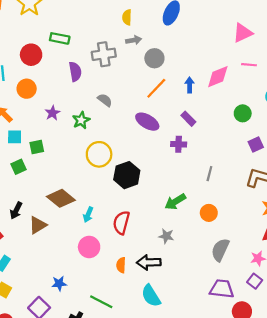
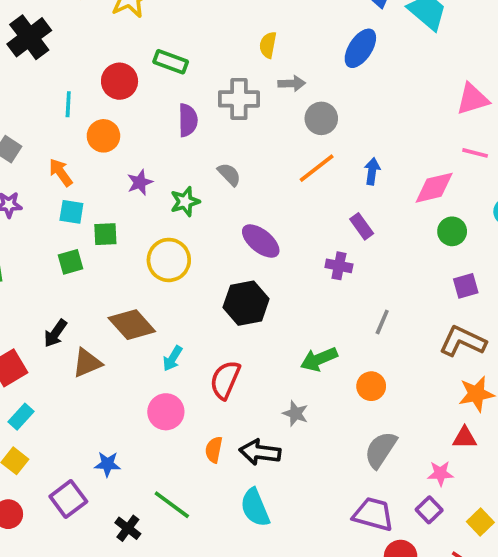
yellow semicircle: (127, 17) -> (268, 45), moved
pink diamond: (218, 77) -> (434, 188), moved
purple ellipse: (147, 122) -> (261, 241), moved
yellow circle: (99, 154) -> (169, 260), moved

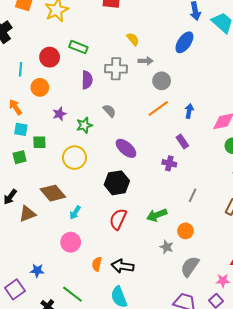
yellow semicircle: (268, 45) -> (133, 39), turned 128
red semicircle: (225, 380) -> (118, 219), moved
gray star: (296, 413) -> (167, 247), moved

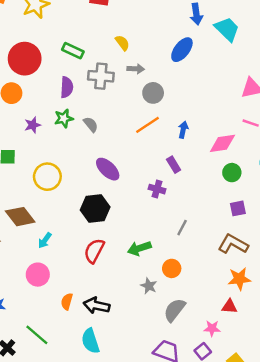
green rectangle: (78, 47) -> (73, 51), moved
red circle: (50, 57) -> (25, 59), size x1.4
green star: (84, 125) -> (64, 118), moved

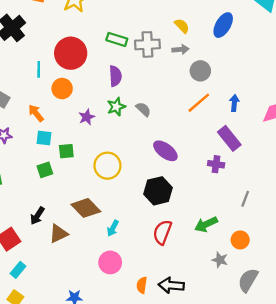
yellow semicircle: (122, 43) -> (182, 26), moved
gray cross: (101, 76) -> (147, 44), moved
purple rectangle: (174, 165) -> (229, 138), size x1.5

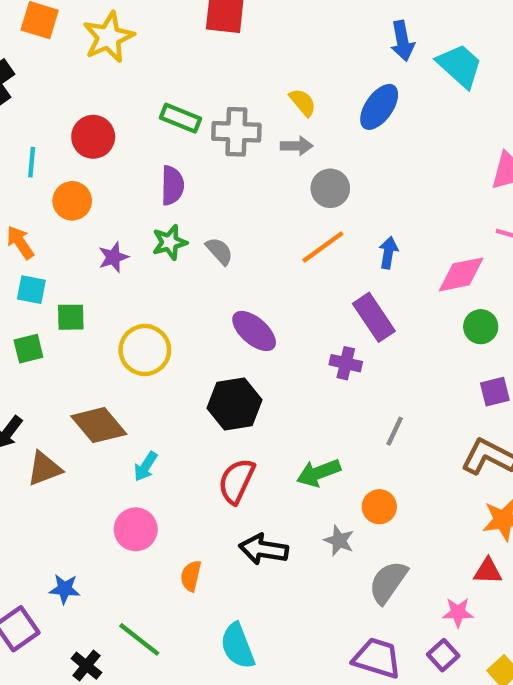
red circle: (71, 53) -> (93, 137), size x0.7
black arrow: (171, 285) -> (264, 549), moved

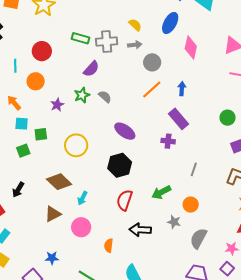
purple semicircle: (172, 185) -> (91, 69), moved, turned 48
pink diamond: (461, 274) -> (191, 47), moved, turned -60
brown triangle: (44, 469) -> (53, 214), moved

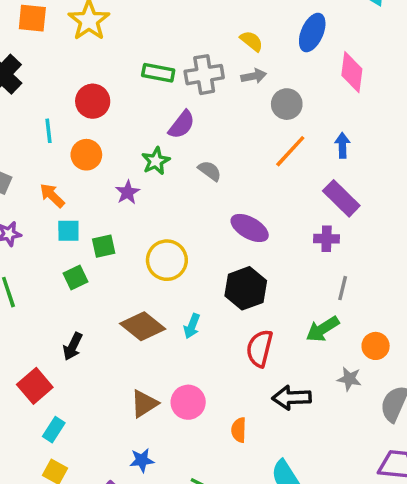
green star: (82, 95) -> (156, 161), moved
gray line: (194, 169) -> (343, 288), moved
cyan arrow: (82, 198) -> (192, 326), moved
brown triangle: (53, 214) -> (144, 404), moved

